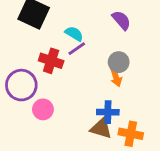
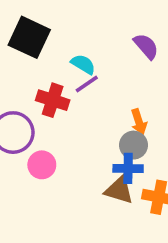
gray circle: (119, 62) -> (133, 145), moved

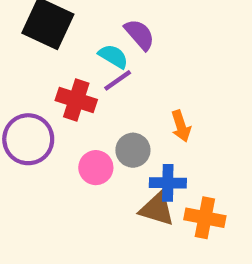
purple semicircle: (146, 46) -> (139, 35), moved
gray circle: (133, 145) -> (133, 150), moved
pink circle: (42, 165) -> (96, 168), moved

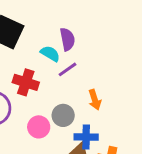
purple semicircle: (139, 35) -> (67, 39), turned 30
purple line: (118, 80) -> (67, 69), moved

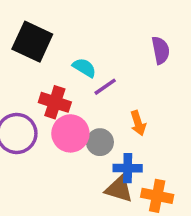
purple semicircle: (67, 39) -> (161, 50), moved
pink circle: (39, 127) -> (70, 133), moved, size x1.4

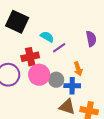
purple semicircle: (161, 50) -> (91, 39), moved
red cross: (55, 102) -> (30, 57), turned -30
blue cross: (128, 168) -> (72, 86), moved

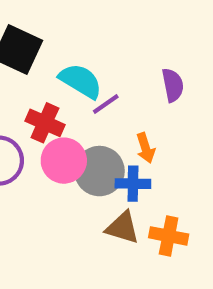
cyan semicircle: (47, 37) -> (81, 81), size x1.5
red cross: (30, 57) -> (45, 123), turned 36
gray circle: (56, 80) -> (99, 171), size x1.5

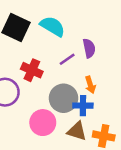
cyan semicircle: (81, 81) -> (53, 26), moved
purple semicircle: (173, 85) -> (89, 48), moved
pink circle: (64, 161) -> (43, 123), moved

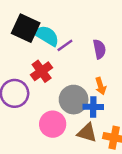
cyan semicircle: (53, 26) -> (46, 36), moved
purple line: (67, 59) -> (65, 45), moved
red cross: (32, 70) -> (42, 71), turned 30

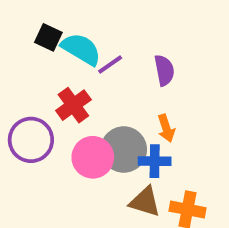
black square: (26, 28) -> (48, 37), size x0.6
pink circle: (53, 124) -> (93, 157), moved

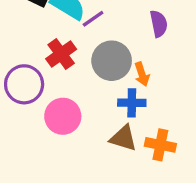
purple semicircle: (164, 70) -> (159, 24), moved
gray circle: (124, 150) -> (112, 61), moved
pink circle: (93, 157) -> (63, 116), moved

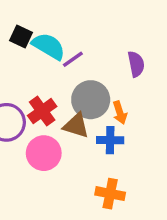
red cross: (61, 54) -> (42, 111), moved
brown triangle: (123, 138) -> (76, 126), moved
orange cross: (160, 145) -> (110, 194), moved

